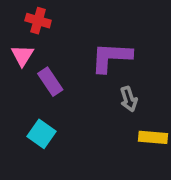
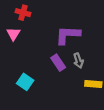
purple rectangle: (50, 82) -> (58, 63), moved

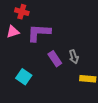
pink triangle: (13, 34) -> (13, 32), turned 40
purple L-shape: (68, 35) -> (39, 33), moved

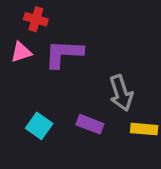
gray arrow: (74, 57) -> (121, 93), size x1.5
purple rectangle: (55, 59) -> (90, 124), moved, turned -35

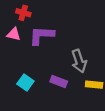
pink triangle: (21, 52) -> (14, 34), turned 32

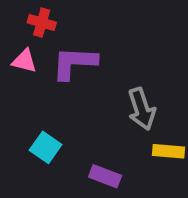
purple rectangle: (59, 81) -> (105, 176), moved

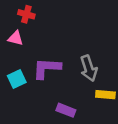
purple L-shape: (74, 63) -> (47, 68), moved
cyan square: (46, 147) -> (17, 79), moved, turned 30

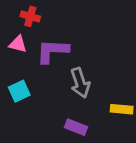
purple L-shape: (47, 68) -> (52, 51), moved
gray arrow: (89, 68) -> (80, 83), moved

